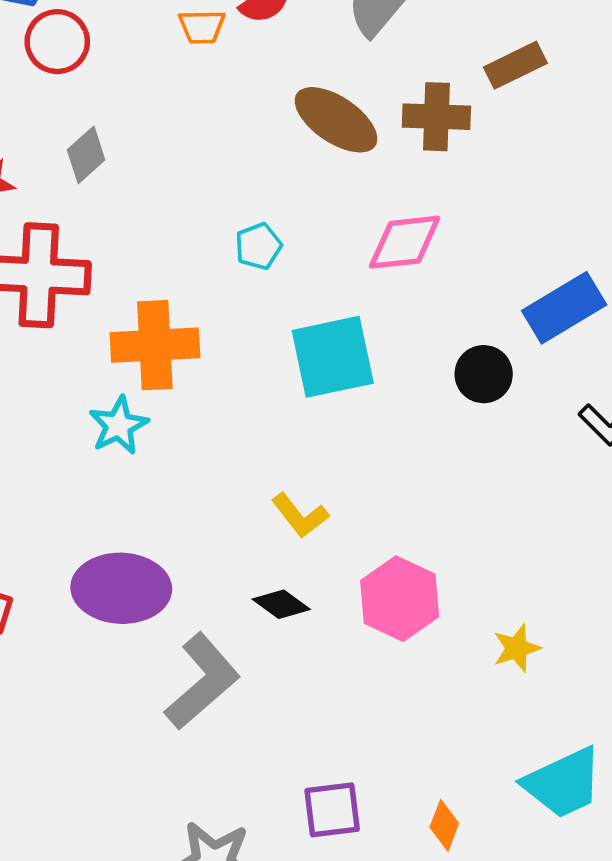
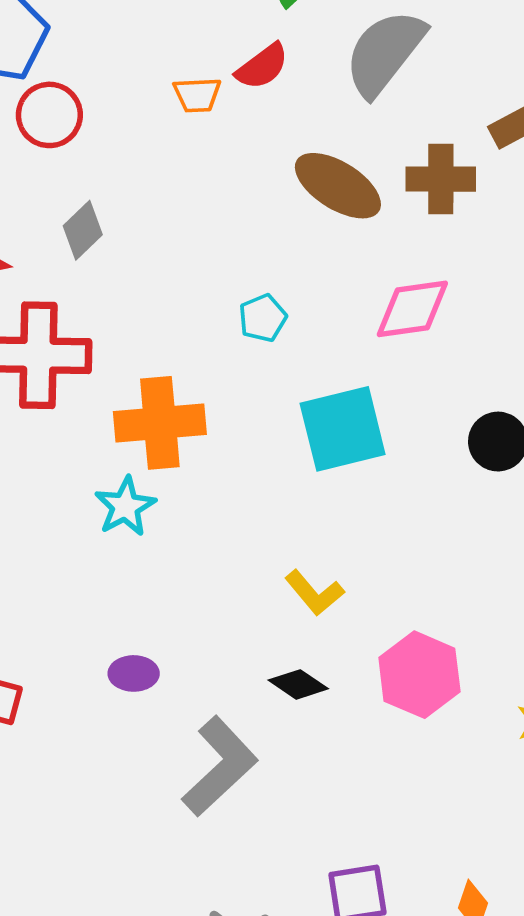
purple ellipse: (121, 588) -> (134, 673), size x0.5

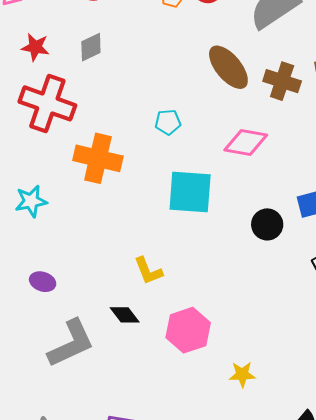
cyan star: (125, 507) -> (31, 201), moved

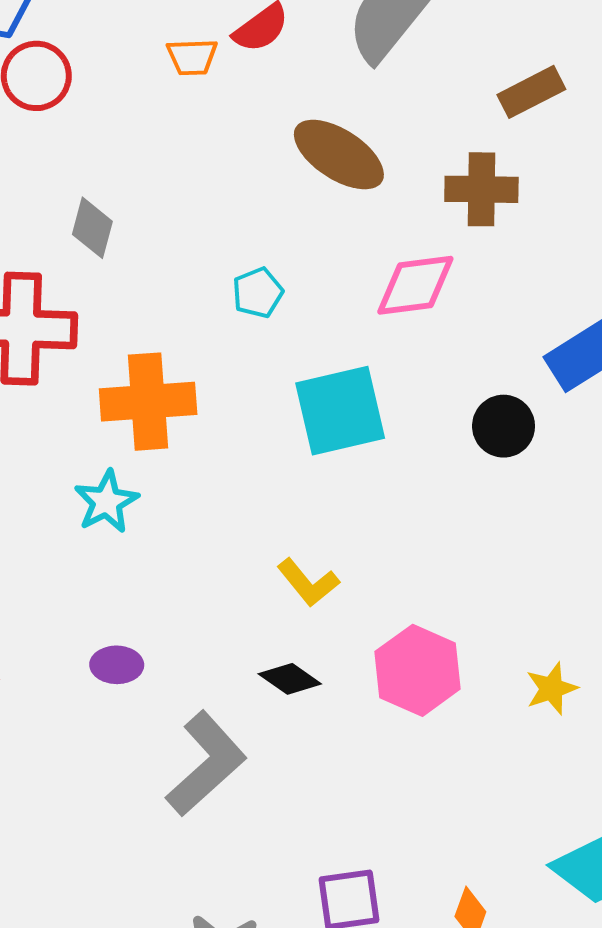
gray diamond: (91, 47) -> (92, 228), moved, turned -32
brown cross: (282, 81) -> (481, 189), moved
cyan star: (31, 201) -> (106, 502), moved
yellow star: (242, 374) -> (552, 689), moved

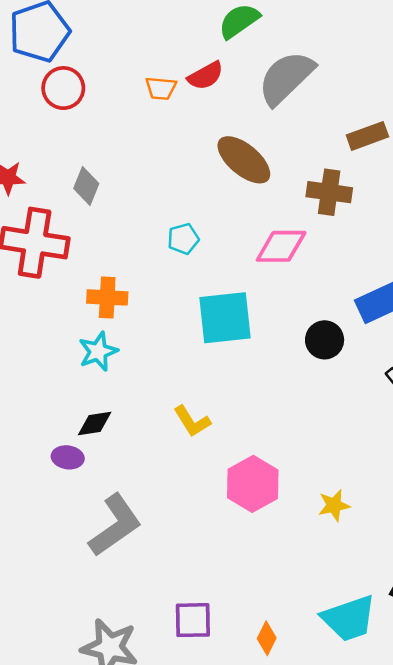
orange cross: (148, 402) -> (107, 297), size x0.7
cyan star: (106, 502) -> (98, 351), moved
black diamond: (290, 679) -> (95, 424), moved, turned -51

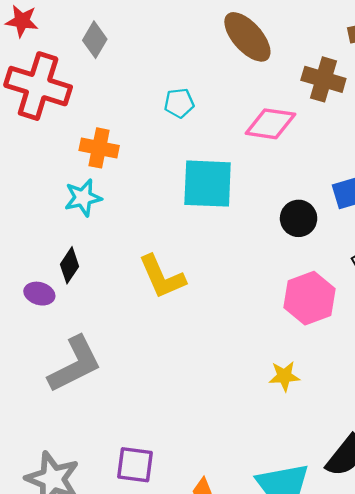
yellow L-shape: (192, 421) -> (162, 277), size x1.4
black diamond: (95, 424) -> (69, 265), turned -56
pink hexagon: (253, 484) -> (310, 298), moved

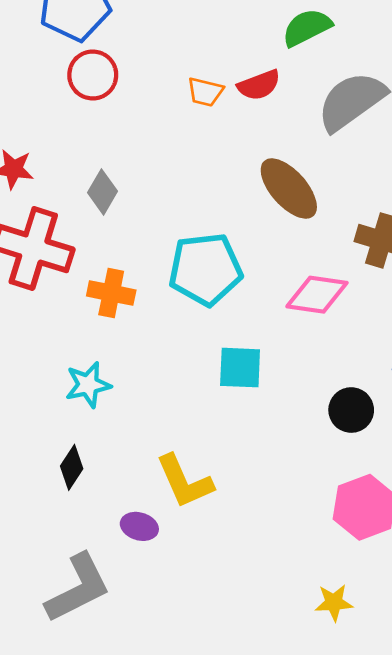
cyan pentagon: (179, 103) -> (205, 269), size x2.0
orange cross: (99, 148) -> (111, 293), moved
cyan square: (208, 184) -> (240, 368), size x0.7
purple ellipse: (39, 294) -> (139, 526), moved

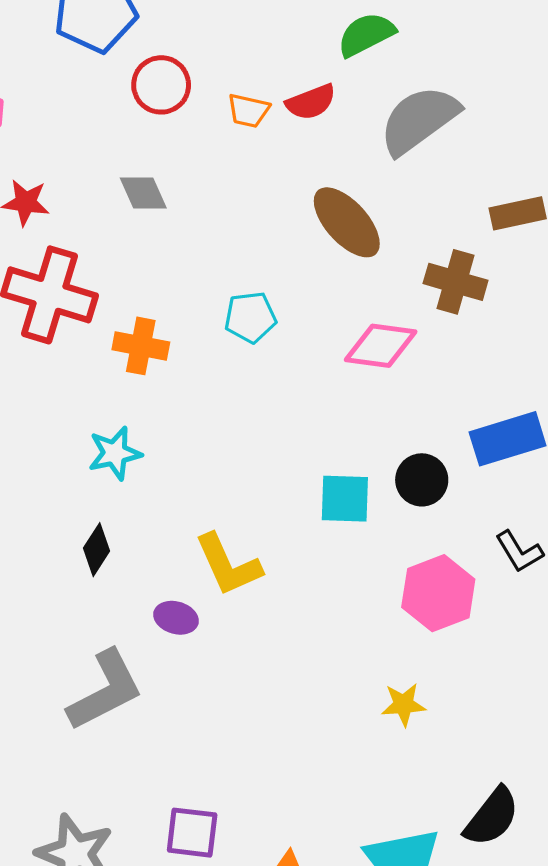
red circle: (93, 75) -> (161, 85), moved
gray diamond: (103, 192) -> (143, 193), moved, turned -54
cyan pentagon: (205, 269) -> (250, 317), size x0.6
cyan square: (240, 368) -> (345, 499), moved

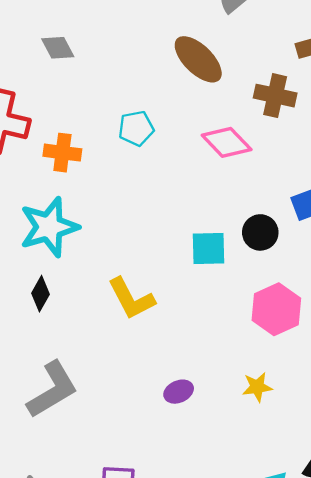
pink diamond: (381, 346) -> (227, 142), turned 42
cyan star: (115, 453) -> (49, 227), size x1.6
purple ellipse: (176, 618) -> (179, 392), moved, turned -36

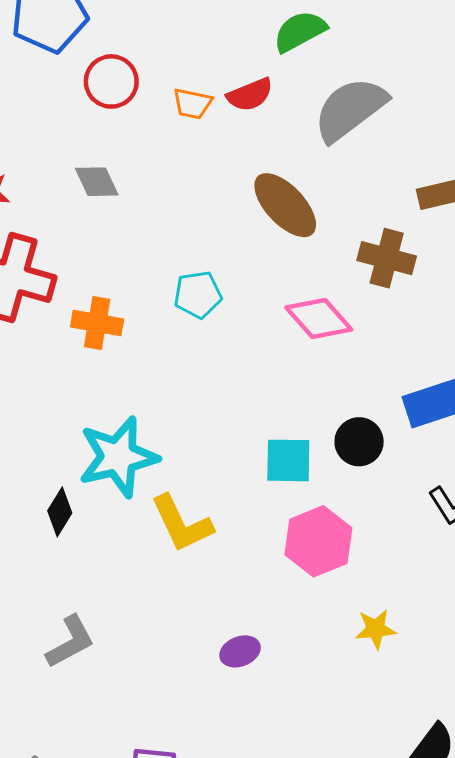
cyan star: (49, 227) -> (118, 457), moved
pink hexagon: (276, 309) -> (318, 541), moved
yellow star: (257, 387) -> (376, 629), moved
gray L-shape: (52, 390) -> (70, 642), size x0.7

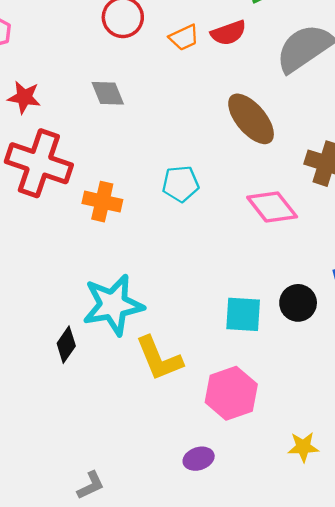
orange trapezoid: (192, 104) -> (184, 37), turned -40
pink hexagon: (318, 541) -> (231, 393), moved
gray L-shape: (70, 642) -> (91, 485), moved, size x0.7

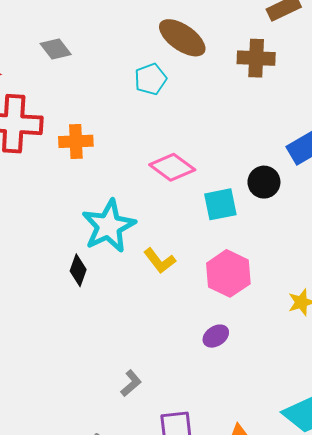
cyan pentagon: (181, 184) -> (150, 79), moved
pink diamond: (272, 207) -> (172, 167), moved
yellow L-shape: (159, 358) -> (160, 261), size x0.7

